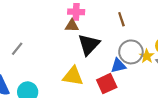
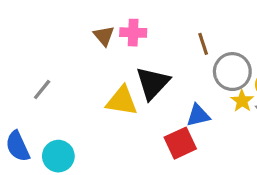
brown triangle: (72, 26) -> (104, 36), moved, turned 48
gray circle: (131, 52) -> (232, 72), moved
yellow triangle: (73, 76) -> (122, 101), moved

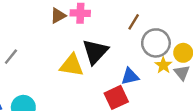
brown triangle: (104, 36) -> (58, 16), turned 42
brown line: (203, 44) -> (134, 22), turned 49

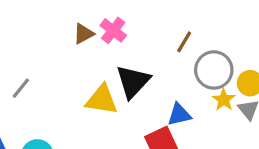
pink cross: (80, 13) -> (113, 30), turned 36

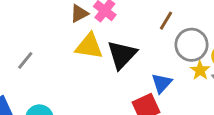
yellow triangle: (102, 100) -> (89, 46), moved
blue triangle: (179, 115) -> (162, 83), turned -35

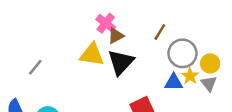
brown triangle: (79, 13) -> (116, 36), moved
blue triangle: (162, 83) -> (174, 82), moved, turned 48

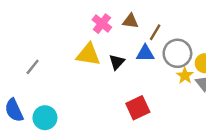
brown triangle: (116, 36) -> (130, 21), moved, turned 35
black triangle: (121, 62) -> (117, 62), size x0.6
blue triangle: (174, 82) -> (145, 53), moved

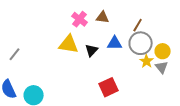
brown line: (155, 32) -> (138, 25), moved
gray line: (33, 67) -> (15, 54), moved

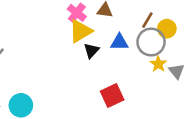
yellow triangle: (69, 44) -> (80, 31), moved, turned -40
yellow circle: (163, 51) -> (167, 29), moved

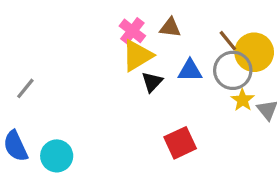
brown line: (147, 20) -> (228, 41), turned -70
yellow circle: (167, 29) -> (254, 52), size x1.5

